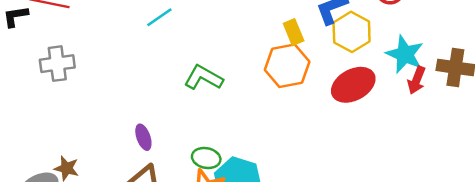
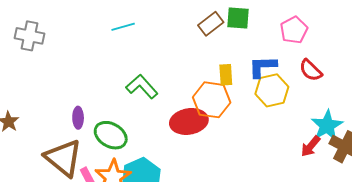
cyan star: (405, 54) -> (327, 126), moved
red ellipse: (353, 85) -> (189, 121), moved
green ellipse: (206, 158) -> (111, 135), moved, size x1.4

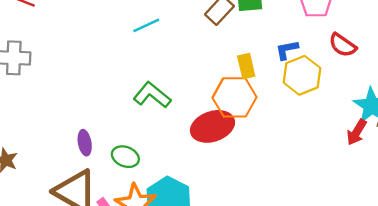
cyan line: (123, 27) -> (146, 25), moved
blue L-shape: (263, 67) -> (287, 50), size x0.7
green ellipse: (111, 135) -> (125, 157), size x0.7

